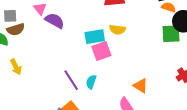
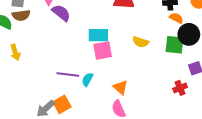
yellow semicircle: (117, 30) -> (141, 42), moved
purple line: (71, 80) -> (68, 74), turned -60
orange triangle: (141, 86) -> (120, 87), moved

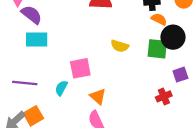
cyan rectangle: (98, 35) -> (37, 40), moved
pink square: (103, 51) -> (80, 68), moved
purple line: (68, 74) -> (25, 83), moved

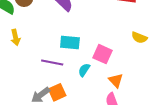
cyan rectangle: (37, 40) -> (70, 42), moved
pink square: (80, 68) -> (103, 54), turned 30

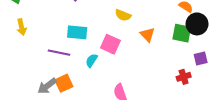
yellow semicircle: (139, 38) -> (123, 15), moved
orange triangle: (116, 80) -> (147, 35), moved

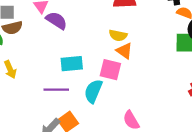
orange triangle: (147, 35) -> (124, 51), moved
cyan semicircle: (92, 60) -> (93, 91), size x1.5

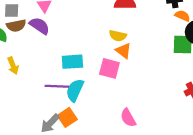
purple semicircle: (56, 20) -> (39, 26), moved
cyan semicircle: (93, 91) -> (75, 90), moved

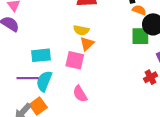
orange triangle: (123, 51) -> (87, 44), turned 42
pink semicircle: (128, 118) -> (80, 94), moved

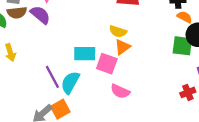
cyan rectangle: (41, 55) -> (85, 54), moved
purple line: (28, 78) -> (52, 77), turned 55
pink semicircle: (80, 94) -> (120, 91), moved, turned -42

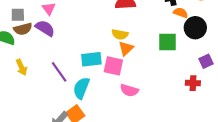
green square: (182, 46) -> (167, 42), moved
purple line: (52, 77) -> (59, 72), moved
red cross: (188, 92) -> (193, 83), turned 32

